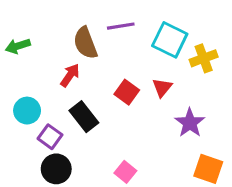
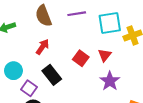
cyan square: (170, 40) -> (110, 23), turned -35
brown semicircle: (85, 43) -> (44, 16), moved
purple star: (190, 123) -> (110, 81), moved

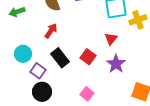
red square: (81, 58) -> (88, 57), moved

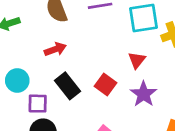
red arrow: (51, 31) -> (55, 49), turned 35
purple square: (38, 71) -> (38, 104), turned -35

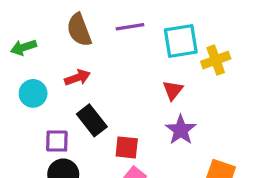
cyan circle: (17, 80) -> (33, 93), moved
red square: (106, 85) -> (127, 147), moved, turned -30

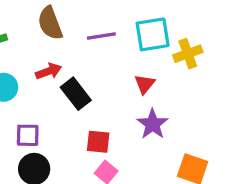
purple line: (130, 27) -> (101, 36), moved
black rectangle: (92, 120) -> (76, 94), moved

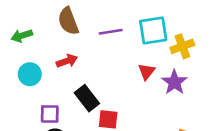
black rectangle: (76, 94) -> (87, 98), moved
purple star: (153, 124) -> (174, 82), moved

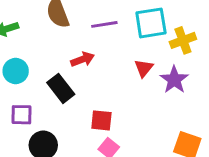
red arrow: (67, 61) -> (83, 59), moved
black rectangle: (87, 98) -> (61, 88), moved
purple square: (50, 114) -> (21, 115), moved

